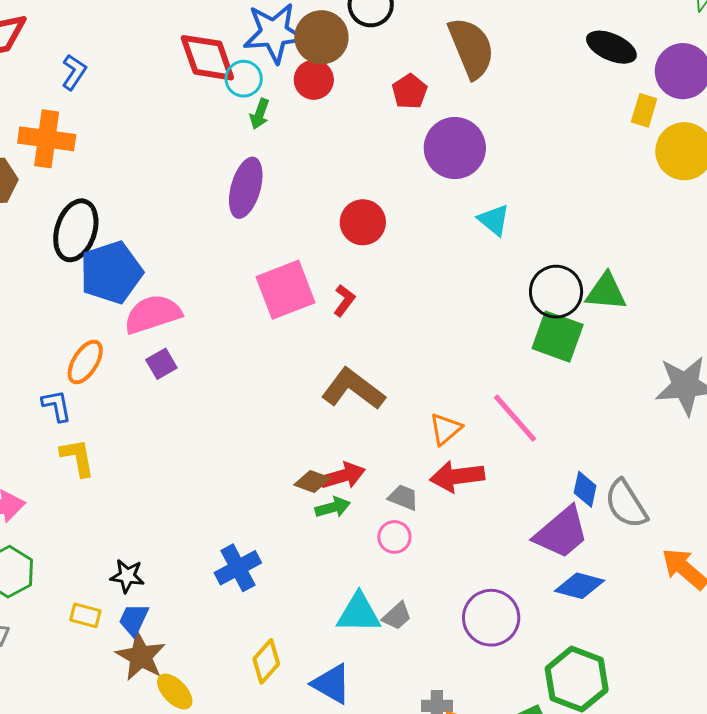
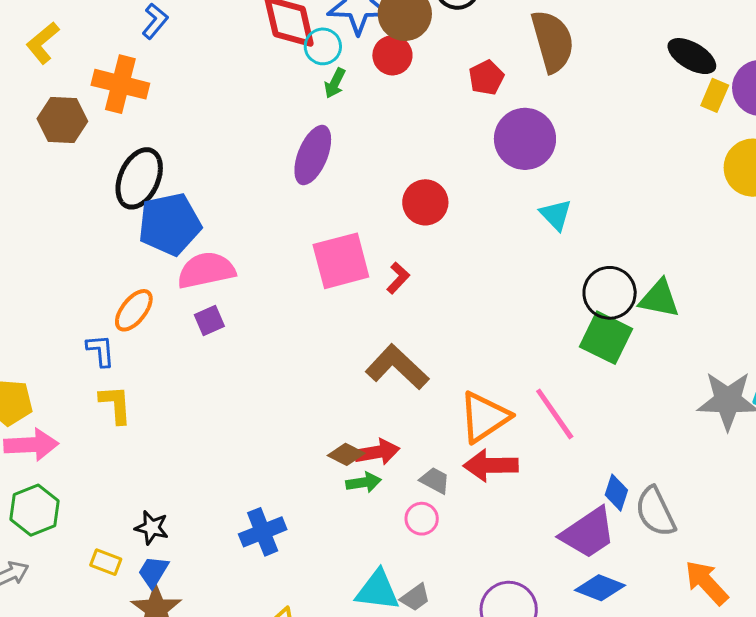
yellow rectangle: (644, 110) -> (715, 95), moved
orange triangle: (446, 429) -> (484, 417), size x1.6

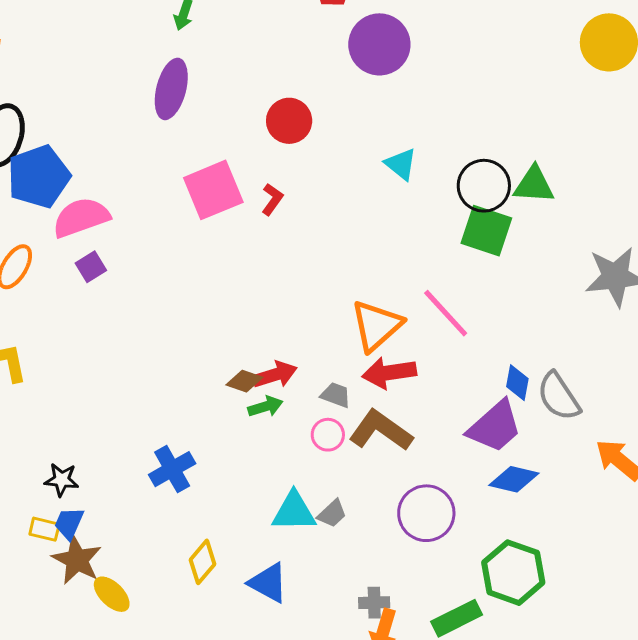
cyan triangle: (556, 215) -> (401, 164), moved
brown L-shape: (397, 367) -> (381, 431), moved
yellow rectangle: (106, 562) -> (44, 529), moved

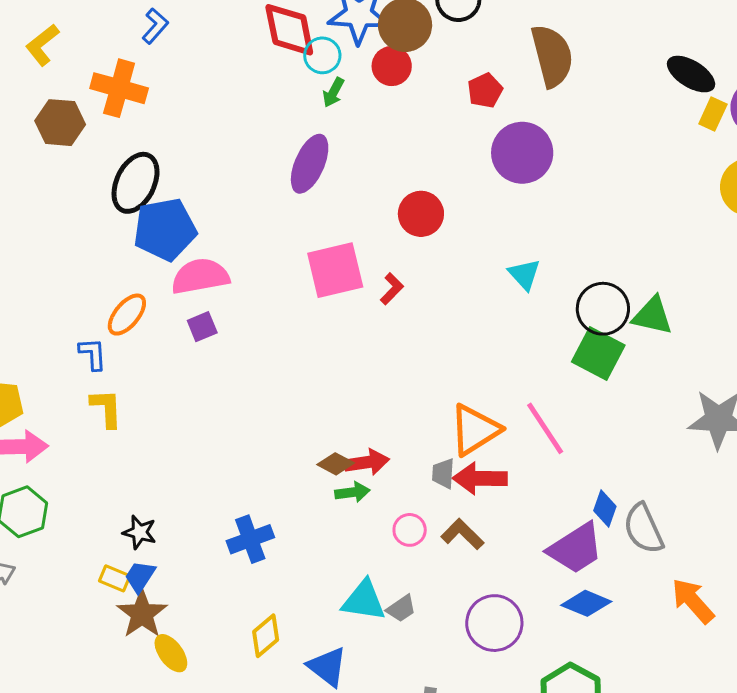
gray trapezoid: (336, 395) -> (443, 473), moved, turned -116
brown L-shape: (381, 431) -> (462, 534), size x0.7

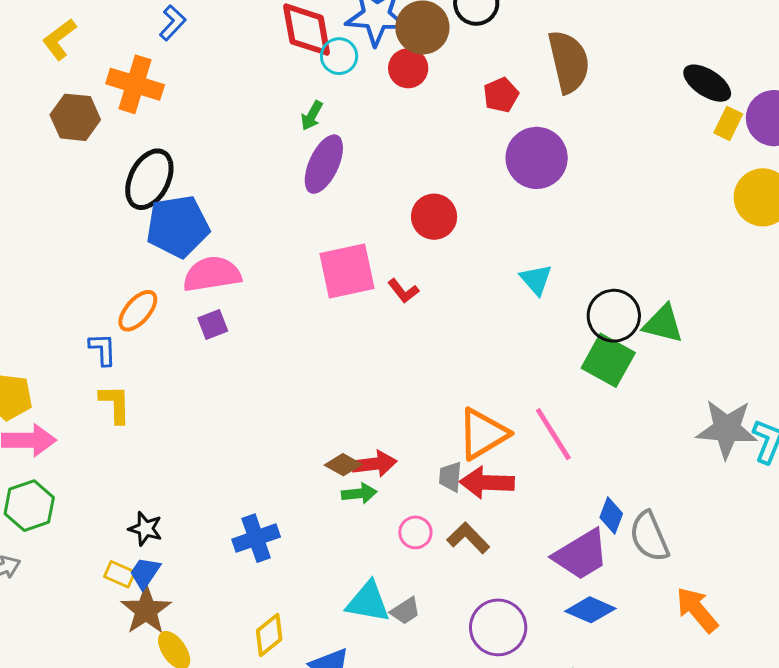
green arrow: (333, 92) -> (312, 116), moved
red L-shape: (392, 289) -> (403, 291), turned 96

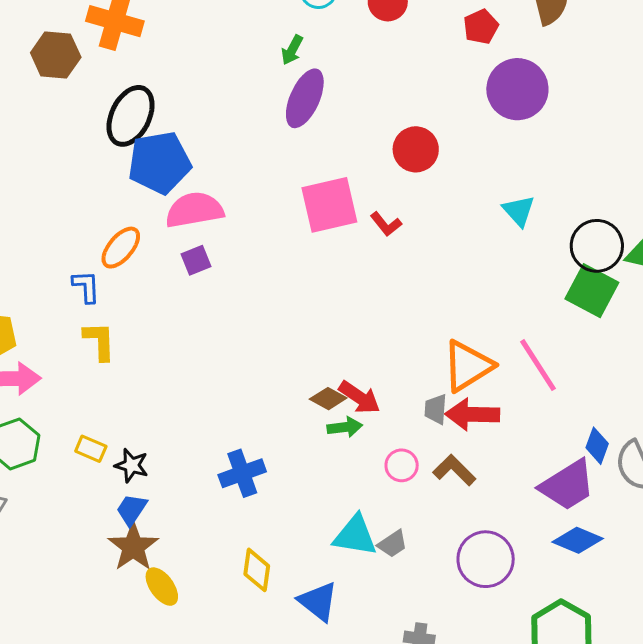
red arrow: (374, 464) -> (359, 397), turned 42
yellow rectangle: (120, 574) -> (91, 449), moved
yellow diamond: (269, 635) -> (257, 570), turned -42

